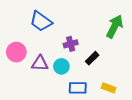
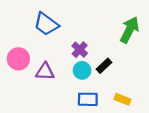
purple cross: (71, 44) -> (80, 50), turned -32
cyan circle: (61, 66) -> (82, 70), moved

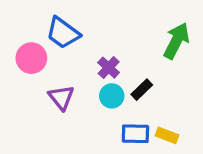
pink circle: (18, 59) -> (31, 58), moved
purple triangle: (45, 72) -> (61, 97), turned 48
blue rectangle: (88, 99) -> (135, 134), moved

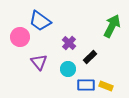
cyan circle: (112, 96) -> (68, 69), moved

